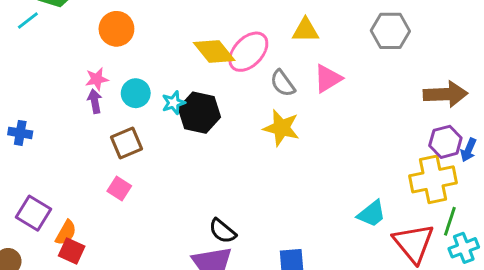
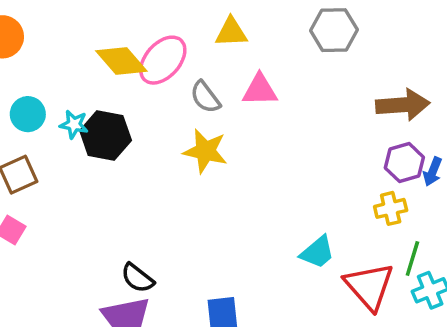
pink triangle: (328, 79) -> (260, 90), turned 32
cyan star: (174, 103) -> (74, 124), turned 30
yellow cross: (433, 179) -> (391, 208), size x0.6

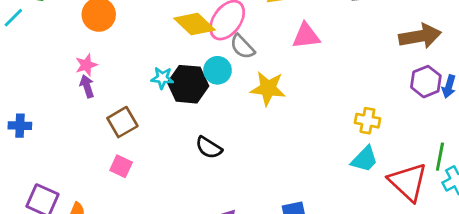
gray semicircle: (205, 97) -> (242, 47), moved
cyan circle: (28, 114) -> (217, 70), moved
yellow cross: (391, 208) -> (367, 121), moved, turned 30
black semicircle: (138, 278) -> (209, 148), moved

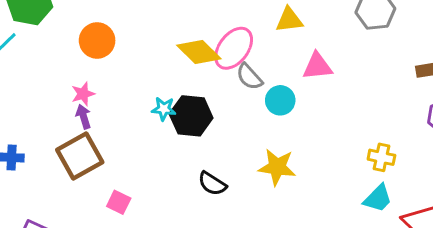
cyan circle: (217, 70) -> (280, 100), moved
yellow star: (268, 88) -> (277, 167), moved
brown square: (122, 122) -> (80, 156), moved, size x1.4

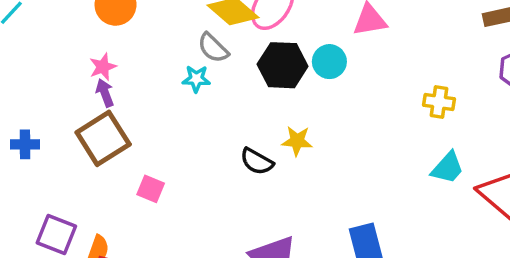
gray semicircle: (249, 77) -> (213, 48), moved
black hexagon: (191, 116) -> (283, 65), moved
yellow cross: (381, 157) -> (439, 102), moved
yellow star: (277, 167) -> (297, 141), moved, size x0.7

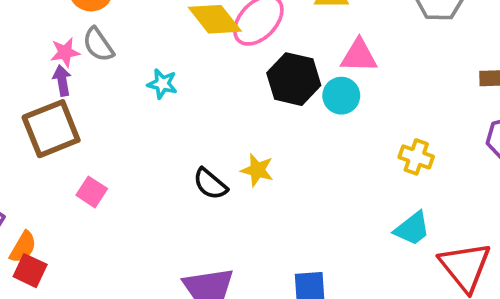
gray semicircle: (213, 48) -> (98, 45), moved
cyan circle: (329, 62) -> (341, 96), moved
black hexagon: (283, 65) -> (294, 79), moved

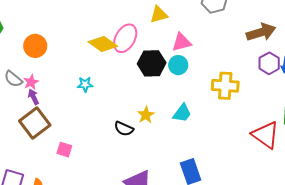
gray semicircle: (98, 45) -> (13, 79), moved
yellow cross: (416, 157) -> (225, 86), size x1.5
yellow star: (257, 170) -> (146, 115), turned -30
cyan trapezoid: (412, 229) -> (182, 113), moved

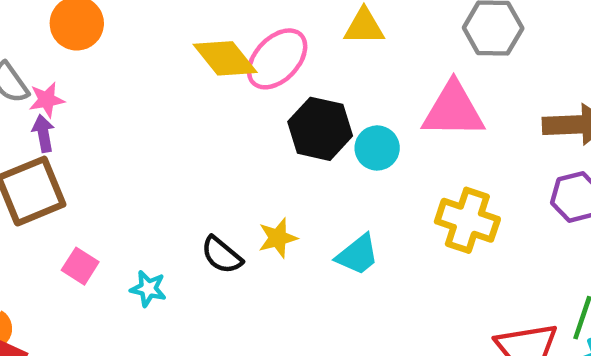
pink triangle: (182, 42) -> (453, 110), moved, size x1.4
cyan star: (85, 84) -> (148, 289), moved

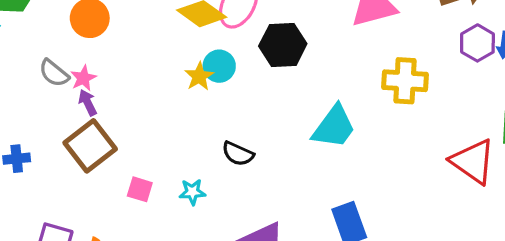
cyan circle: (377, 148) -> (219, 66), moved
yellow star: (278, 238) -> (199, 76), moved
cyan trapezoid: (358, 255) -> (334, 127), size x1.4

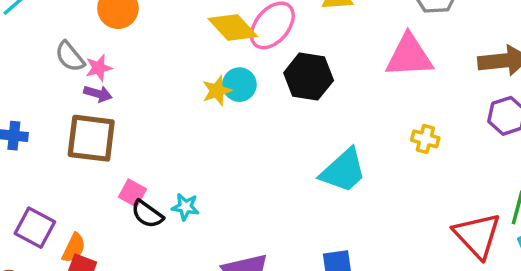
yellow cross: (405, 81) -> (425, 139), size x0.6
purple arrow: (88, 103) -> (98, 94), turned 120
brown square: (90, 146) -> (91, 138), turned 33
black semicircle: (238, 154) -> (147, 214), moved

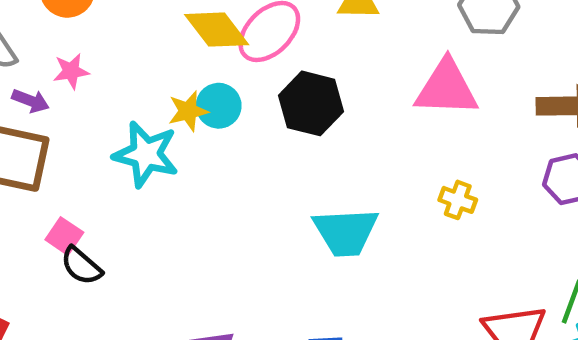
pink star: (99, 68) -> (71, 71), moved
cyan trapezoid: (343, 171) -> (346, 232), turned 34
cyan star: (185, 207) -> (146, 154), moved, size x1.8

